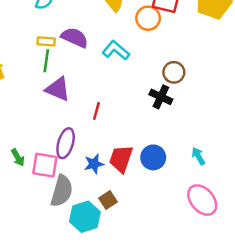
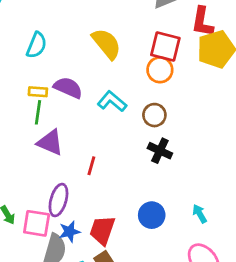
orange circle: (148, 18) -> (160, 70), moved
brown circle: (174, 72) -> (154, 115), moved
red trapezoid: (121, 159) -> (102, 230), moved
blue star: (94, 164) -> (69, 232), moved

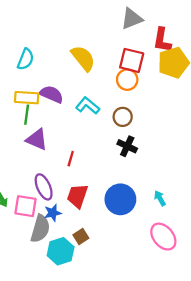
yellow rectangle: (38, 92) -> (27, 98), size x1.5
purple ellipse: (58, 200) -> (44, 187), turned -40
blue circle: (152, 215) -> (120, 199), size x1.4
red trapezoid: (102, 230) -> (77, 196), moved

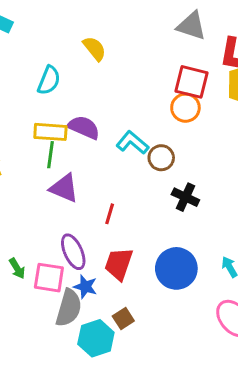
gray triangle: (132, 19) -> (192, 26), turned 40
yellow semicircle: (83, 58) -> (94, 49), moved, size x0.7
brown circle: (123, 117) -> (161, 158), moved
blue star: (53, 213) -> (85, 287), turned 30

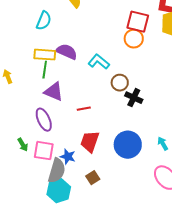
brown circle: (161, 158) -> (120, 83), moved
red line: (110, 214) -> (84, 109), turned 64
purple ellipse: (73, 252) -> (44, 120), moved
cyan hexagon: (96, 338) -> (59, 191), moved

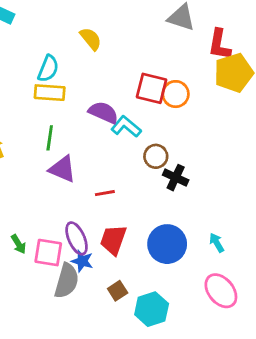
red square: (138, 22) -> (152, 88), moved
purple semicircle: (67, 52) -> (103, 112), moved
yellow rectangle: (45, 55) -> (50, 93), moved
purple ellipse: (44, 120) -> (77, 238), moved
cyan hexagon: (59, 191) -> (152, 309), moved

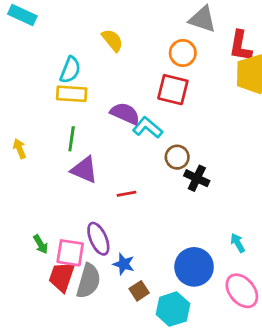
orange circle: (176, 94) -> (183, 53), moved
red trapezoid: (113, 240) -> (62, 277), moved
blue circle: (167, 244) -> (194, 267), moved
blue star: (82, 261) -> (124, 264), moved

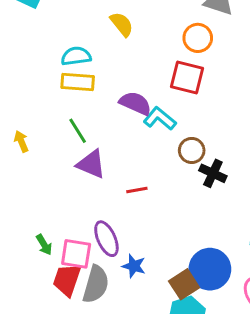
cyan semicircle: (70, 70) -> (76, 56), turned -120
green line: (72, 139) -> (78, 131), turned -40
brown square: (139, 291) -> (184, 284), moved, size x1.4

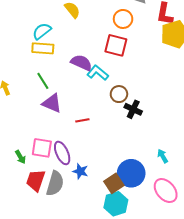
cyan semicircle: (76, 56) -> (42, 31), turned -30
pink square: (76, 254) -> (42, 148), moved

